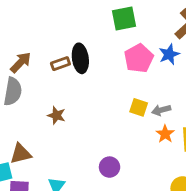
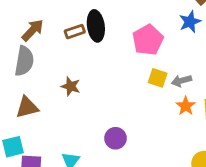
pink pentagon: (139, 58) -> (148, 40), moved
brown triangle: (21, 154) -> (27, 107), moved
purple circle: (110, 167) -> (115, 138), moved

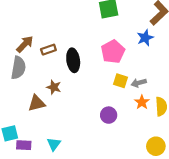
black ellipse: (96, 26) -> (73, 60), moved
brown rectangle: (75, 32) -> (48, 50), moved
brown triangle: (27, 107) -> (37, 103), moved
purple circle: (115, 138) -> (109, 115), moved

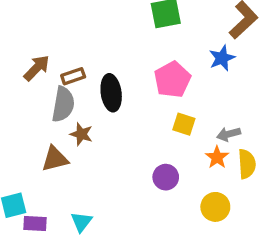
gray semicircle: (18, 68) -> (63, 104), moved
gray arrow: (139, 83) -> (229, 134), moved
yellow circle: (156, 146) -> (215, 207), moved

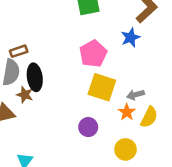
black ellipse: (111, 93) -> (35, 77), moved
yellow square: (184, 124) -> (102, 87), size x1.6
yellow semicircle: (247, 164) -> (149, 117), turned 30

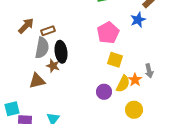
yellow square: (102, 87) -> (115, 60), size x0.7
gray arrow: (135, 95) -> (149, 71), moved, turned -88
yellow semicircle: (149, 117) -> (123, 84), moved

